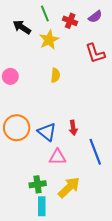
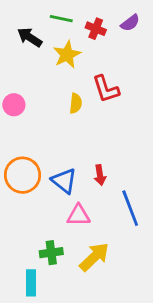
green line: (45, 14) -> (61, 19), turned -56
red L-shape: (95, 53) -> (106, 89), moved
cyan rectangle: (42, 206) -> (31, 283), moved

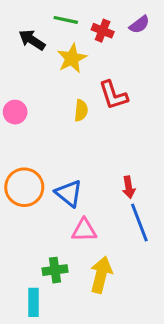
red arrow: (100, 175) -> (129, 187), moved
yellow arrow: (94, 257) -> (101, 275), turned -32

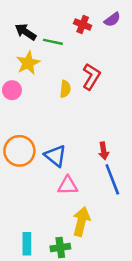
green line: (66, 20) -> (53, 42), moved
yellow star: (72, 58) -> (28, 63), moved
red L-shape: (113, 95) -> (91, 77), turned -130
green cross: (55, 270) -> (60, 248), moved

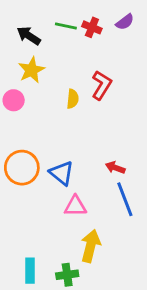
green line: (53, 42) -> (66, 26), moved
red arrow: (104, 151) -> (115, 168), turned 119

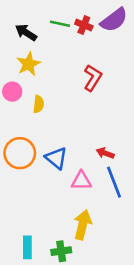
purple semicircle: (125, 22) -> (114, 20), size x1.6
yellow semicircle: (73, 99) -> (39, 104), moved
pink triangle: (75, 206) -> (81, 181), moved

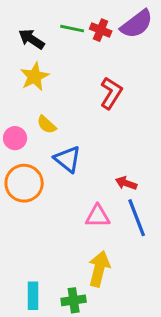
pink circle: (12, 92) -> (15, 138), moved
yellow semicircle: (39, 104) -> (47, 125), turned 126
blue triangle: (56, 158) -> (68, 159), moved

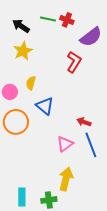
purple semicircle: (137, 24) -> (91, 37), moved
yellow semicircle: (47, 125) -> (31, 83), turned 64
pink triangle: (98, 216) -> (65, 144), turned -36

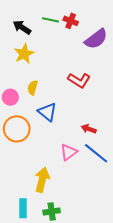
red L-shape: (74, 62) -> (79, 80), moved, turned 90
blue line: (91, 145) -> (96, 153), turned -30
yellow arrow: (66, 179) -> (42, 180), moved

